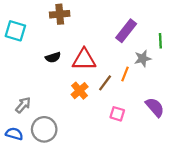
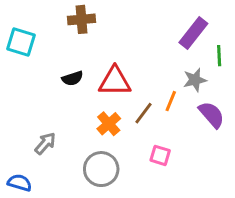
purple rectangle: (126, 31) -> (193, 33), moved
gray arrow: (23, 105) -> (45, 143), moved
purple semicircle: (155, 107) -> (212, 115), moved
gray circle: (44, 129) -> (101, 169), moved

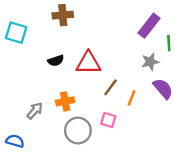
orange line: (171, 101) -> (132, 98), moved
orange cross: (109, 124) -> (65, 101), moved, turned 30
pink square: (160, 155) -> (108, 120), moved

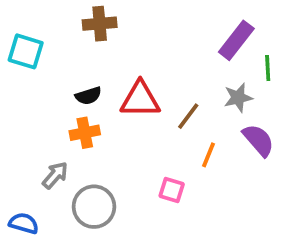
brown line: (111, 87) -> (188, 116), moved
orange cross: (65, 101) -> (85, 133), moved
gray circle: (78, 131) -> (94, 207), moved

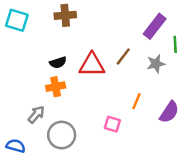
cyan square: (26, 51) -> (17, 20), moved
brown line: (188, 116) -> (123, 56), moved
purple semicircle: (258, 140) -> (169, 112), moved, turned 75

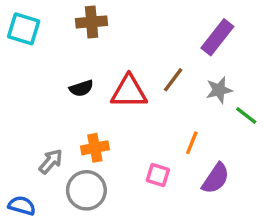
green line: (175, 44) -> (246, 115), moved, turned -49
orange cross: (56, 87) -> (95, 148), moved
purple semicircle: (169, 112) -> (216, 178), moved

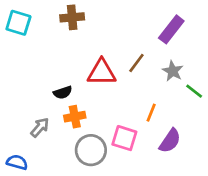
black semicircle: (81, 88) -> (63, 92), moved
gray star: (219, 90) -> (173, 71), turned -30
pink square: (158, 175) -> (124, 138), size x1.4
gray circle: (86, 190) -> (91, 150), moved

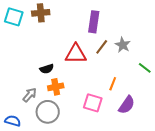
brown cross: (72, 17) -> (41, 13), moved
purple rectangle: (171, 29) -> (94, 22), moved, turned -30
gray star: (173, 71) -> (123, 45), moved
gray circle: (91, 150) -> (48, 112), moved

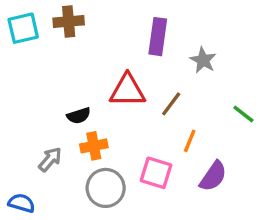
cyan square: (14, 17) -> (23, 28), turned -30
gray star: (123, 45) -> (203, 60), moved
brown line: (102, 47) -> (171, 104), moved
gray circle: (48, 112) -> (106, 188), moved

